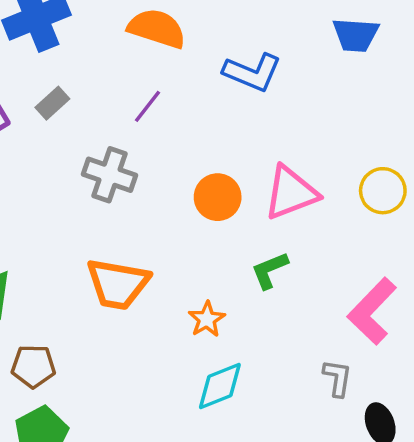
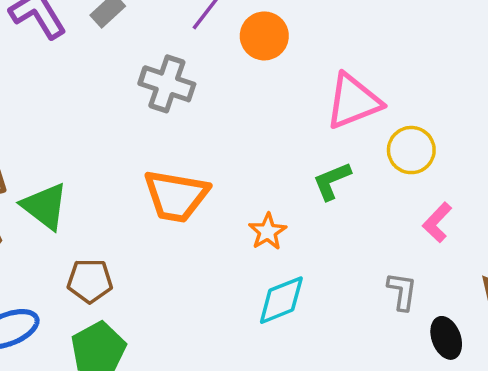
yellow circle: (383, 191) -> (411, 150), moved
orange circle: (218, 197) -> (264, 36), moved
pink L-shape: (372, 311) -> (437, 222), size x0.6

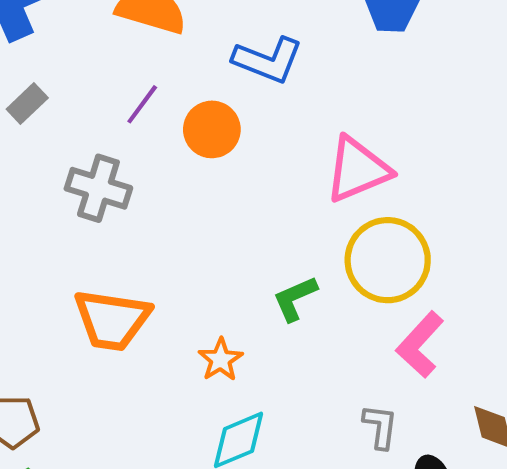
pink triangle: (353, 101) -> (357, 170), moved
yellow circle: (411, 150) -> (388, 260), size x1.5
pink L-shape: (437, 222) -> (420, 345), size x1.4

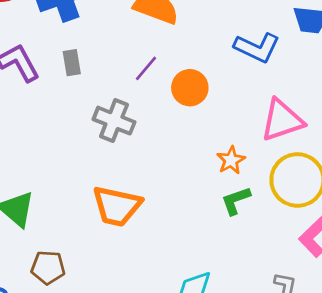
blue L-shape: (268, 60) -> (257, 48), moved
gray rectangle: (27, 104) -> (72, 63), turned -60
orange star: (221, 360) -> (231, 160), moved

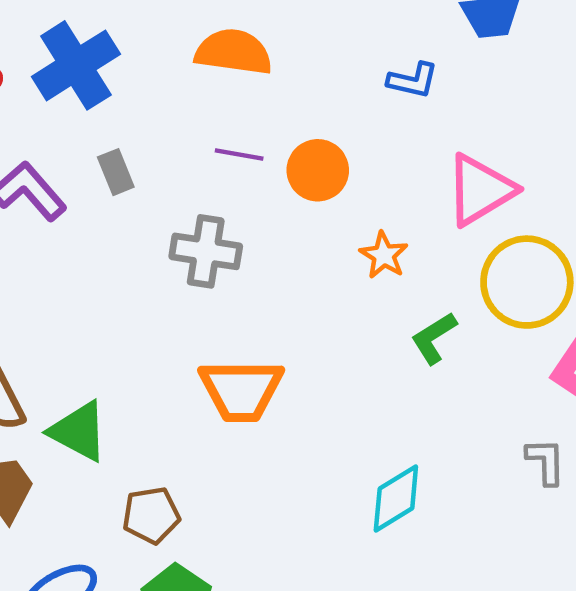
blue L-shape: (257, 48) -> (413, 80), size x0.7
purple line: (146, 68) -> (239, 155), turned 72
orange star: (231, 160) -> (384, 255), moved

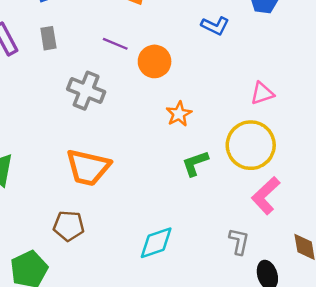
pink triangle: (480, 190) -> (262, 93), moved, size x0.6
brown pentagon: (151, 515) -> (69, 226), moved

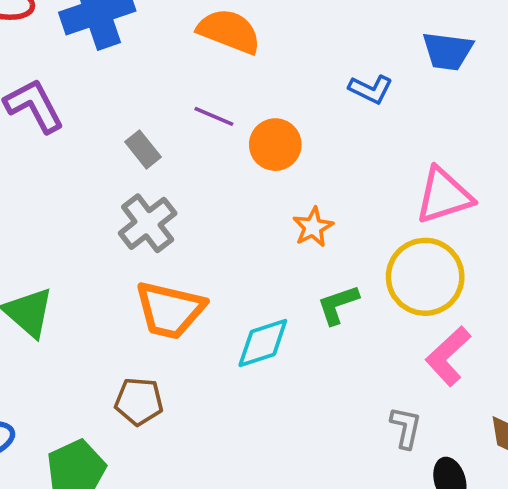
gray rectangle: (48, 38) -> (143, 149), moved, turned -30
gray cross: (86, 91) -> (148, 223), moved, turned 30
pink triangle: (262, 93) -> (444, 196), size x1.6
cyan diamond: (156, 243) -> (263, 343), moved

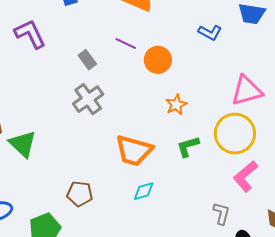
orange trapezoid: (170, 310) -> (134, 150), moved
cyan diamond: (263, 343) -> (144, 191), moved, size x0.7

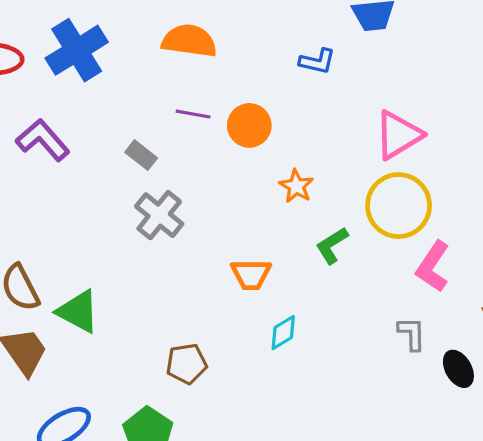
orange trapezoid: (134, 150) -> (251, 274), size x0.7

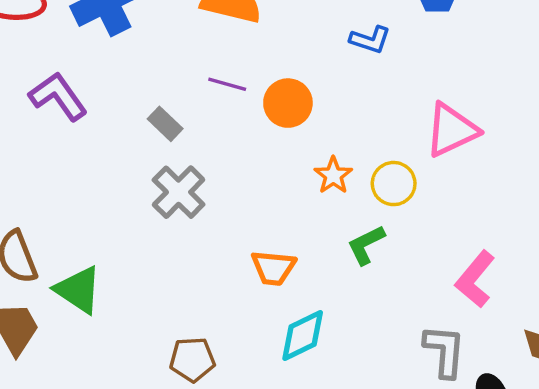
yellow circle: (399, 206) -> (394, 184), moved, size x0.6
cyan diamond: (283, 332) -> (303, 336), size x1.4
gray L-shape: (412, 334) -> (444, 351), size x1.4

